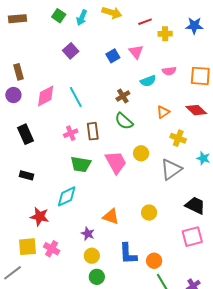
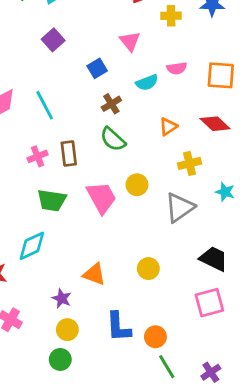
purple square: (71, 51) -> (53, 40), moved
blue square: (113, 56) -> (97, 68), moved
yellow cross: (178, 138) -> (190, 163), turned -35
green circle: (97, 277) -> (60, 359), moved

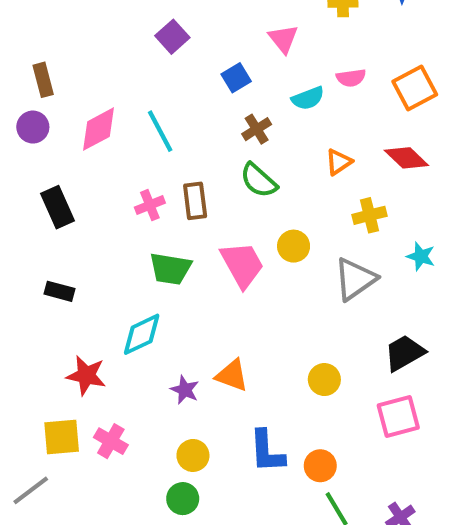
orange square: (221, 75) -> (415, 88), turned -32
black trapezoid: (214, 259) -> (404, 353), turned -56
yellow circle: (148, 269) -> (324, 380), moved
purple star: (62, 298) -> (185, 390), moved

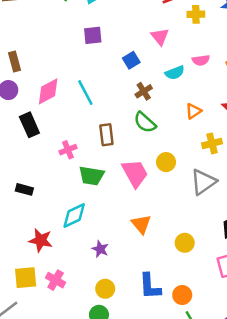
purple square: (172, 37) -> (93, 35), turned 36
pink cross: (150, 205) -> (68, 150), moved
black rectangle: (57, 207) -> (29, 125), moved
orange triangle: (232, 375) -> (141, 224), moved, turned 30

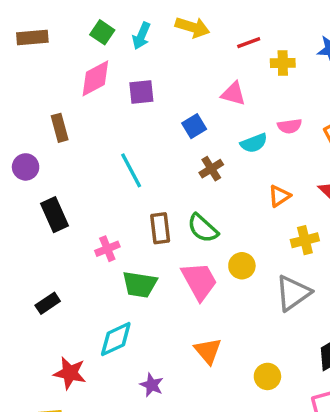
pink triangle: (160, 37) -> (233, 94), turned -36
brown rectangle: (15, 61) -> (60, 128), moved
pink diamond: (48, 91) -> (95, 78), moved
green semicircle: (145, 122) -> (203, 228), moved
black rectangle: (24, 189) -> (48, 303), turned -49

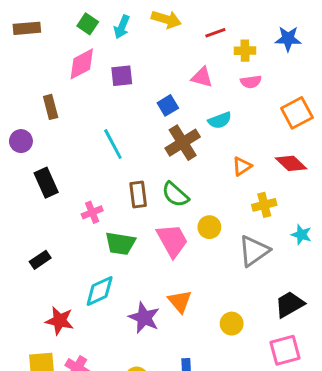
pink semicircle: (290, 126) -> (251, 82), moved
brown cross: (211, 169) -> (183, 143), size x1.6
purple star: (152, 385) -> (144, 318), moved, size x1.5

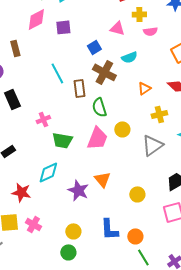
yellow cross: (245, 51) -> (139, 14), moved
brown cross: (183, 143) -> (104, 72), turned -30
brown rectangle: (138, 194) -> (79, 88), moved
green semicircle: (175, 194) -> (99, 107), turned 30
pink trapezoid: (172, 240) -> (97, 138), turned 50

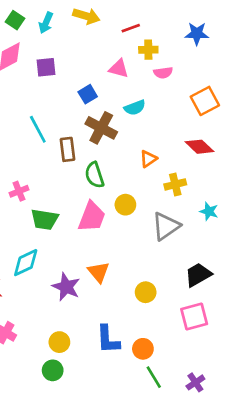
orange triangle: (144, 88) -> (148, 159), moved

